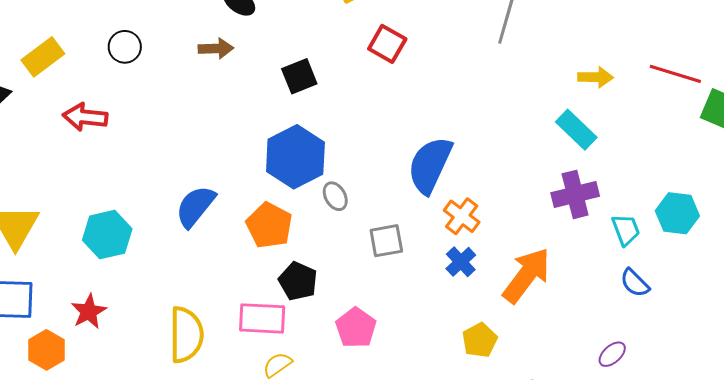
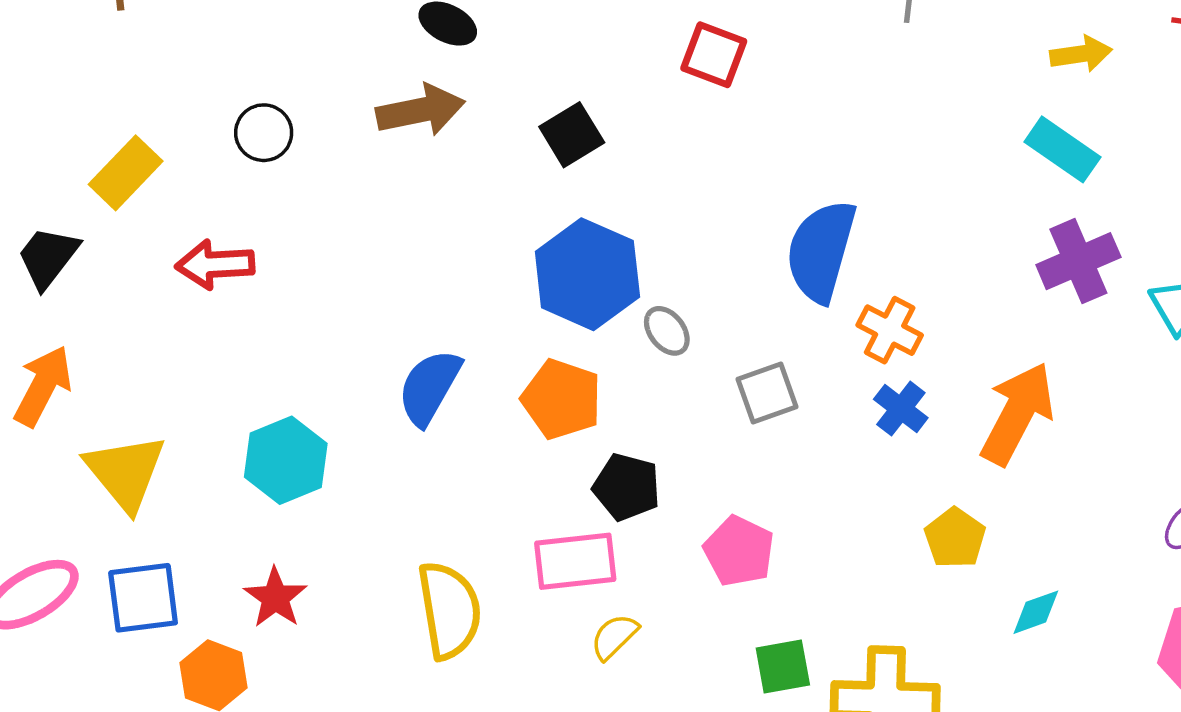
brown arrow: (216, 48) -> (421, 110), size x1.4

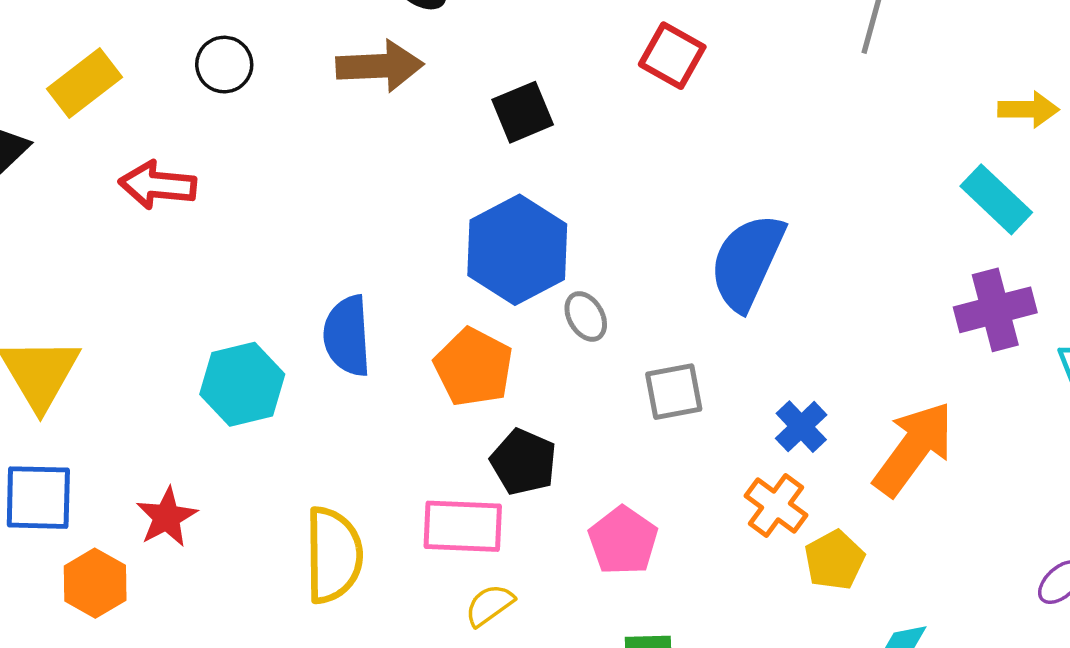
orange cross: (890, 330) -> (776, 505), moved
blue semicircle: (429, 387) -> (347, 336), turned -42
cyan hexagon: (286, 460) -> (242, 384), moved

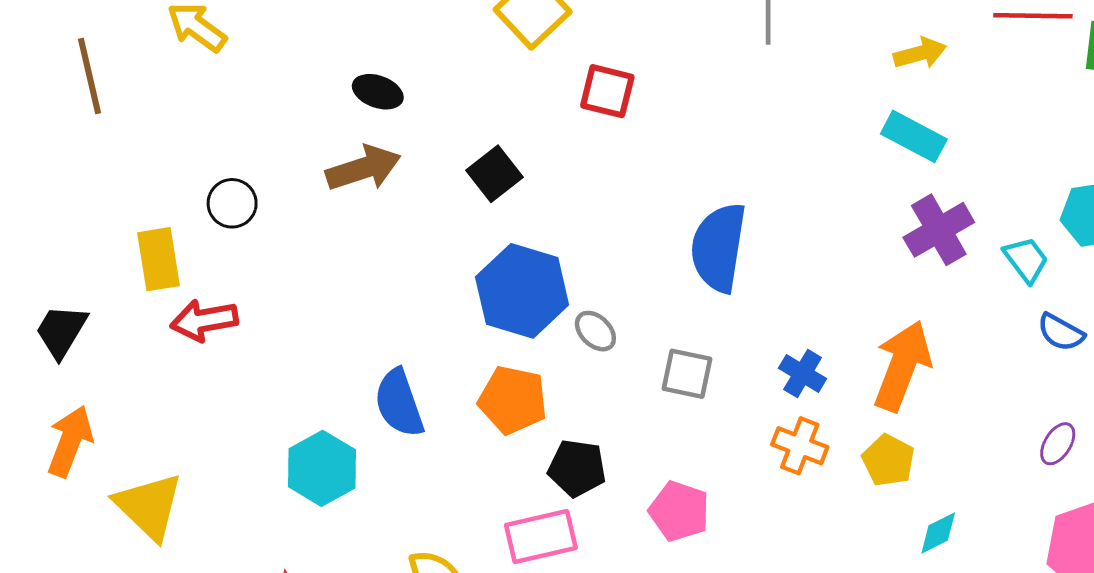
yellow rectangle: (84, 83) -> (159, 259), moved, turned -46
gray square: (674, 392) -> (687, 374), turned 38
yellow pentagon: (834, 560) -> (888, 460), moved

